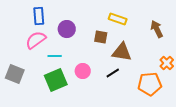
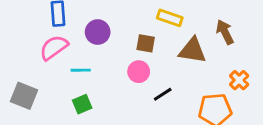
brown triangle: (122, 52) -> (192, 50), moved
pink circle: (83, 71) -> (139, 72), moved
green square: (56, 80) -> (82, 104), size x0.6

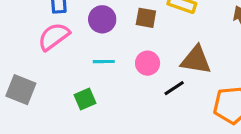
brown square: (146, 43) -> (146, 18), moved
brown triangle: (192, 50) -> (196, 60), moved
cyan line: (81, 70) -> (104, 62), moved

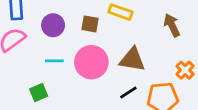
pink circle: (148, 63) -> (91, 62), size x1.6
black line: (174, 88) -> (128, 93), moved

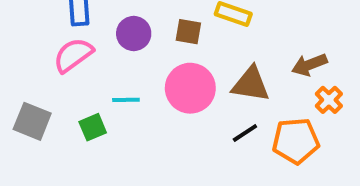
brown arrow: (172, 25) -> (309, 65), moved, turned -85
cyan line: (54, 61) -> (126, 100), moved
green square: (39, 93) -> (93, 127), moved

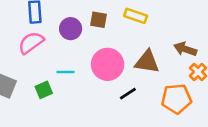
brown square: (188, 32) -> (99, 20), moved
brown arrow: (309, 65) -> (185, 49), turned 40
black line: (245, 133) -> (128, 94), moved

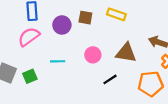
pink circle: (108, 64) -> (93, 55), size x0.6
green square: (44, 90) -> (30, 76), moved

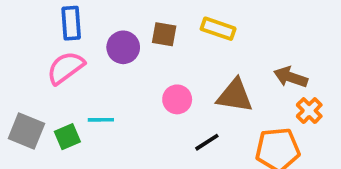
cyan line: (58, 61) -> (101, 120), moved

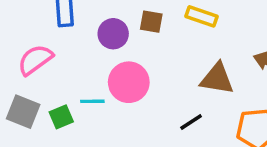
pink semicircle: (66, 68) -> (35, 60), moved
pink circle: (177, 99) -> (129, 82), moved, size x1.5

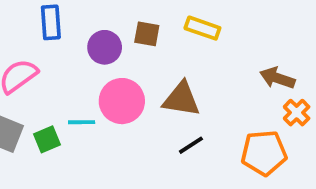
brown triangle: (217, 79) -> (181, 99), moved

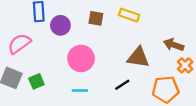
purple circle: (105, 47) -> (60, 25), moved
brown triangle: (181, 99) -> (138, 57), moved
cyan line: (82, 122) -> (80, 90), moved

